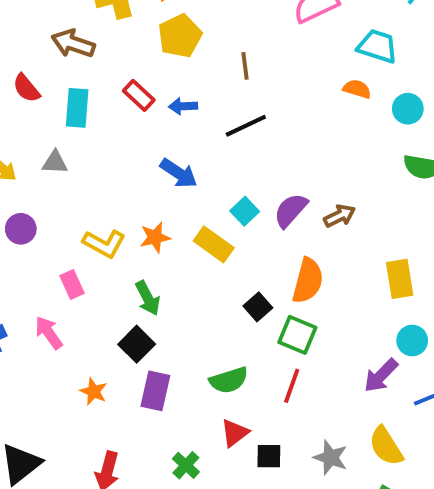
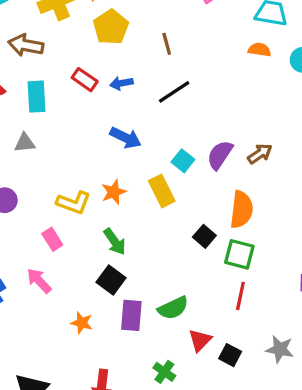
yellow rectangle: (214, 244) -> (162, 191), turned 36
green semicircle: (229, 380) -> (173, 308), moved
black square: (269, 456) -> (230, 355), turned 35

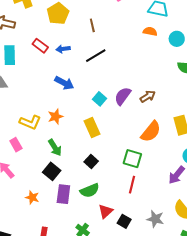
yellow rectangle: (162, 191) -> (92, 127), moved
orange semicircle: (242, 210) -> (151, 132), moved, turned 30
black square: (204, 236) -> (91, 161), moved

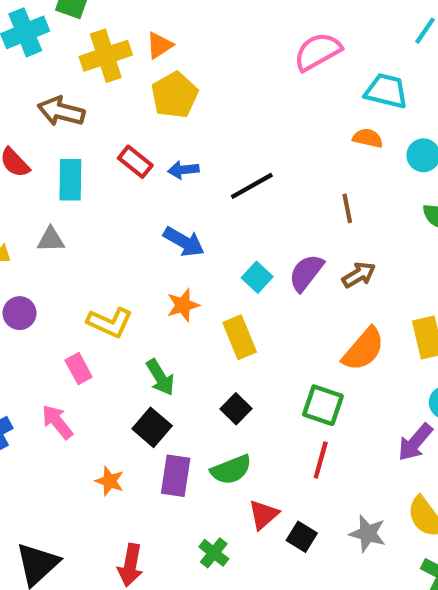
brown line: (92, 25) -> (347, 208), moved
orange star: (55, 117) -> (183, 305), moved

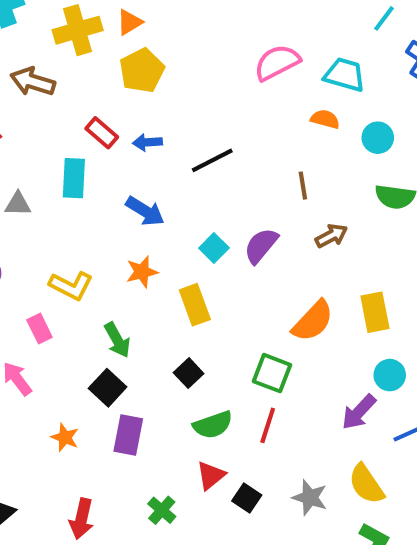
pink semicircle: (318, 52) -> (277, 62), moved
cyan rectangle: (70, 180) -> (74, 178), moved
brown arrow: (359, 275) -> (331, 236), moved
green semicircle: (231, 470) -> (213, 425), moved

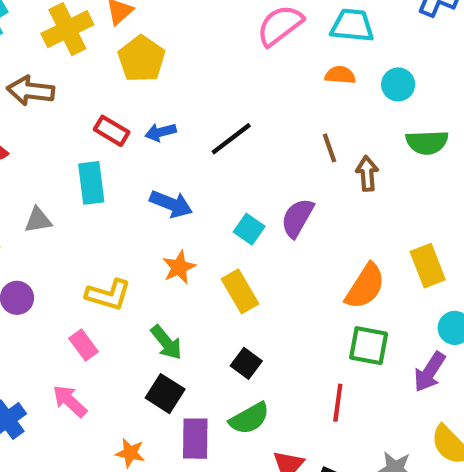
brown arrow: (331, 236) -> (367, 173), moved, turned -56
green square: (272, 373) -> (369, 346), moved
green semicircle: (213, 425) -> (249, 418), moved

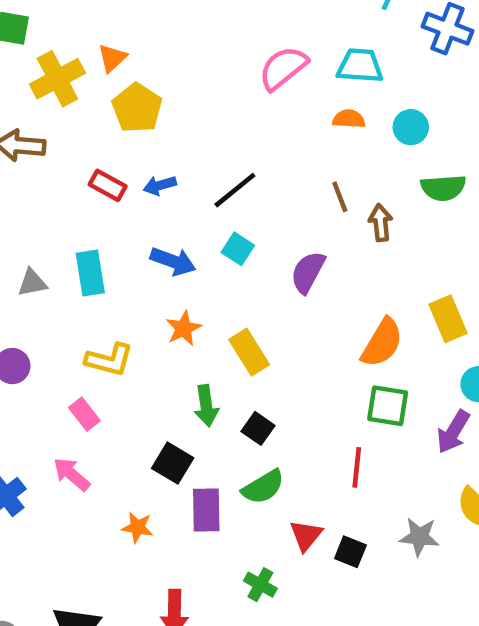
cyan rectangle: (91, 183) -> (90, 273), moved
cyan square: (249, 229) -> (238, 249), moved
green arrow: (166, 342) -> (206, 406), moved, turned 33

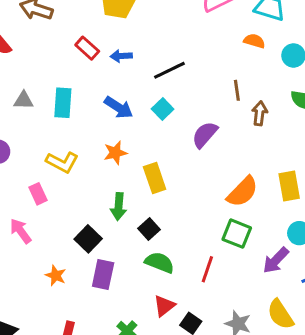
green semicircle: (263, 487) -> (160, 263), moved, turned -140

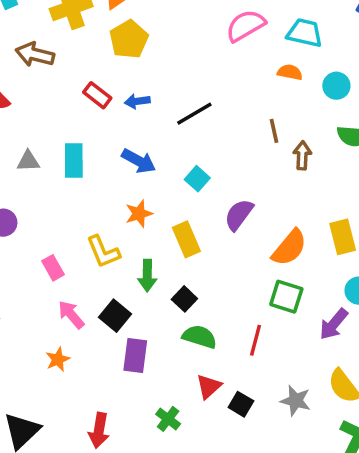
cyan square: (163, 109) -> (197, 179), moved
purple semicircle: (205, 135) -> (239, 215), moved
yellow L-shape: (62, 162) -> (103, 252), moved, turned 44
pink arrow: (21, 231) -> (71, 315), moved
orange star: (56, 276) -> (58, 359), moved, turned 30

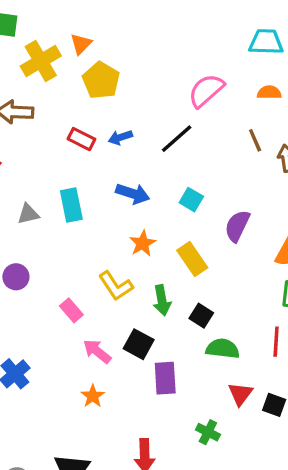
pink semicircle: (245, 26) -> (206, 91), moved
orange semicircle: (290, 72) -> (269, 93), moved

